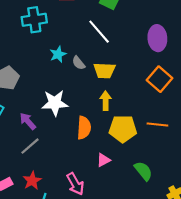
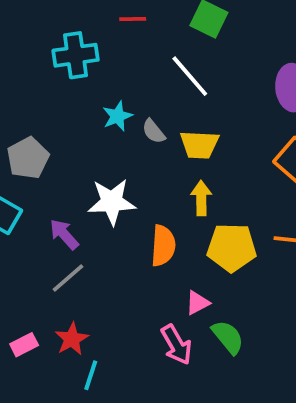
green semicircle: (143, 171) -> (228, 337), moved
pink arrow: (75, 184) -> (176, 345), moved

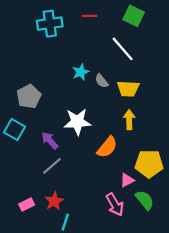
cyan cross: (76, 55) -> (50, 24), moved
orange semicircle: (163, 246) -> (107, 147), turned 35
yellow pentagon: (232, 248) -> (149, 164), moved

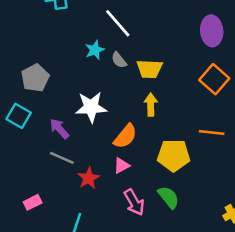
white line: (123, 49) -> (118, 23), moved
gray line: (52, 166) -> (62, 158), turned 65
pink triangle: (127, 180) -> (122, 165), moved
red star: (54, 201) -> (89, 178), moved

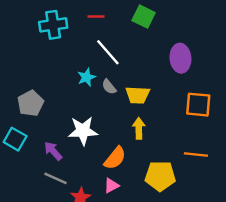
purple ellipse: (212, 31) -> (180, 58), moved
orange square: (214, 79) -> (198, 105), turned -36

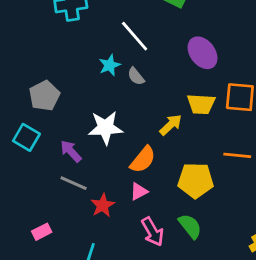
purple ellipse: (180, 58) -> (203, 53), moved, turned -32
yellow trapezoid: (138, 95) -> (201, 104), moved
yellow arrow: (139, 128) -> (171, 125), turned 48

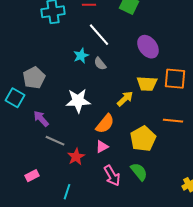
cyan square: (26, 137) -> (15, 98), moved
purple arrow: (71, 151) -> (41, 119), moved
yellow pentagon: (196, 180) -> (143, 139), turned -30

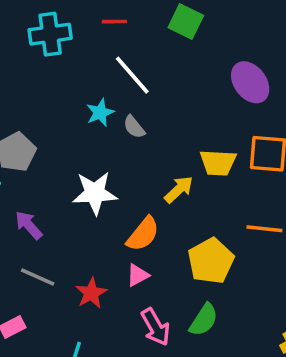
purple ellipse: (148, 47) -> (250, 82), moved
gray line: (55, 141) -> (38, 277), moved
green semicircle: (139, 172) -> (204, 320), turned 72

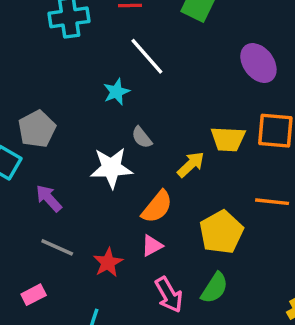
gray semicircle: (134, 127) -> (142, 137), moved

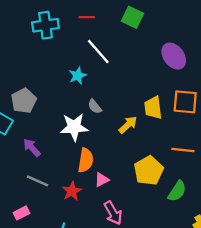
yellow trapezoid: (228, 139) -> (153, 108), turned 80
orange semicircle: (157, 207) -> (86, 160), moved, turned -30
green semicircle: (215, 288) -> (177, 191), moved

